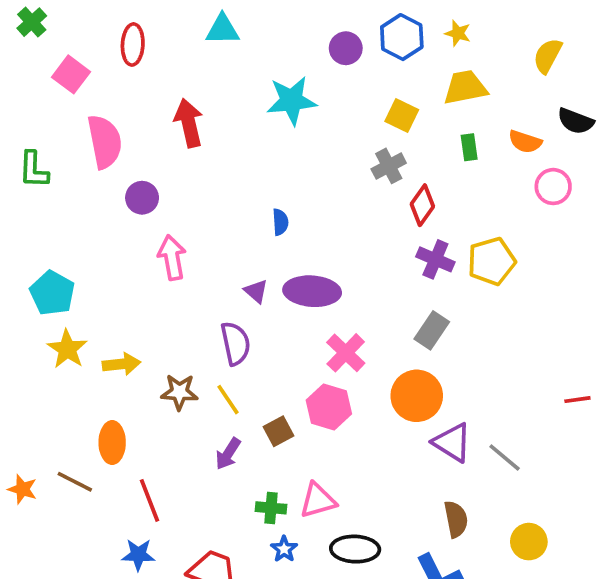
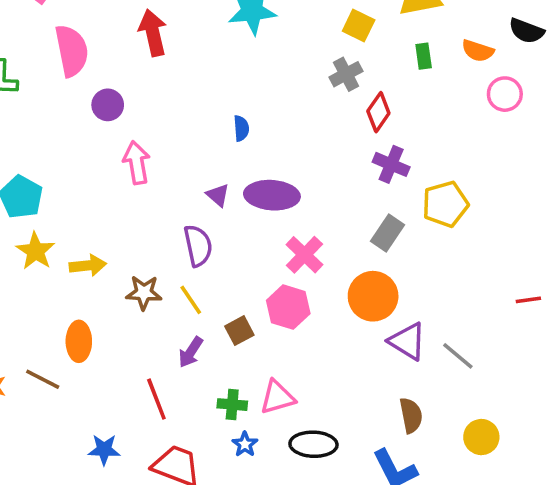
yellow pentagon: (491, 261) -> (445, 204), moved
red line: (150, 500) -> (156, 399), moved

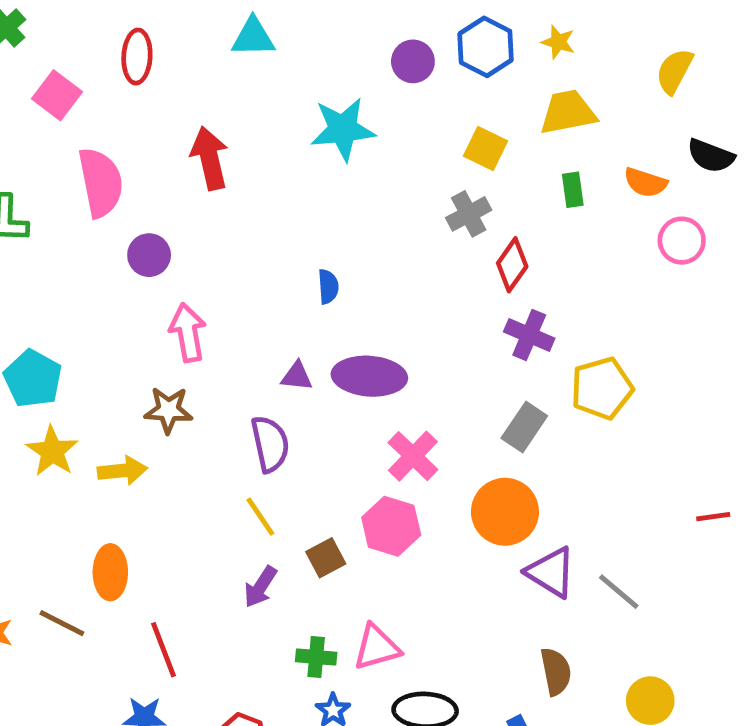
purple triangle: (218, 195) -> (297, 376), turned -35
brown star: (144, 293) -> (168, 410), moved
red line: (156, 399) -> (164, 650), moved

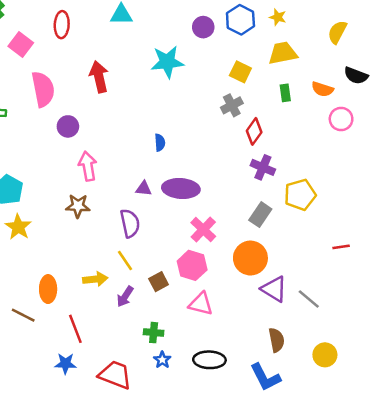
yellow arrow: (122, 471) -> (95, 279), moved
red line: (713, 517) -> (341, 247), moved
pink triangle: (377, 647) -> (201, 304), moved, turned 30

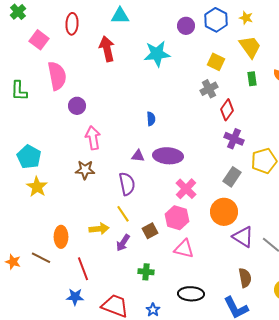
yellow trapezoid: (283, 53) -> (250, 47), turned 65
red arrow: (99, 77) -> (107, 49), moved
blue star: (162, 360) -> (153, 310), moved

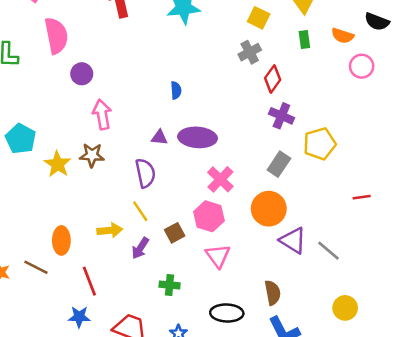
yellow star: (37, 187) -> (58, 164), moved
pink triangle: (184, 249) -> (218, 256), turned 40
brown semicircle: (245, 278) -> (273, 293), moved

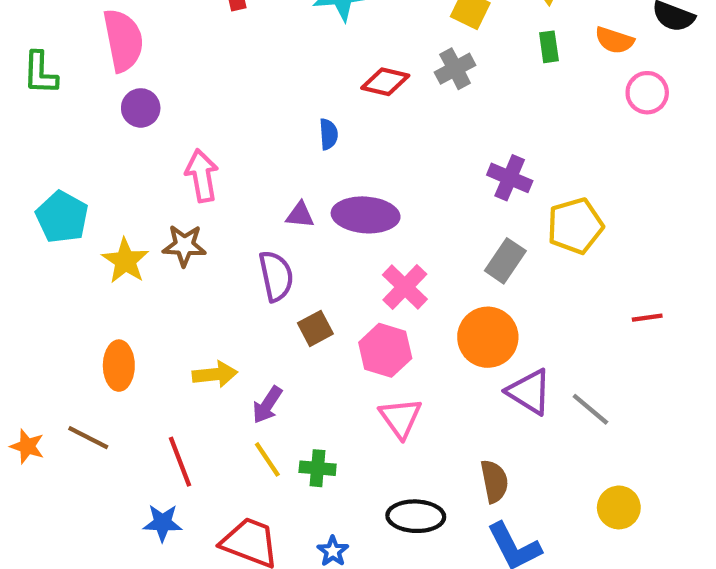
purple circle: (82, 74) -> (141, 108), moved
red diamond: (273, 79) -> (385, 82), moved, turned 68
yellow line: (140, 211) -> (267, 459), moved
brown square: (175, 233) -> (315, 328), moved
orange ellipse: (61, 240) -> (119, 366), moved

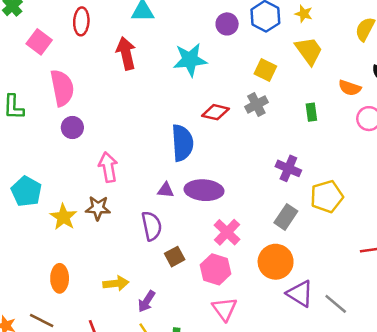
green rectangle: (549, 47) -> (311, 112), moved
blue semicircle: (328, 134) -> (182, 143), size x2.0

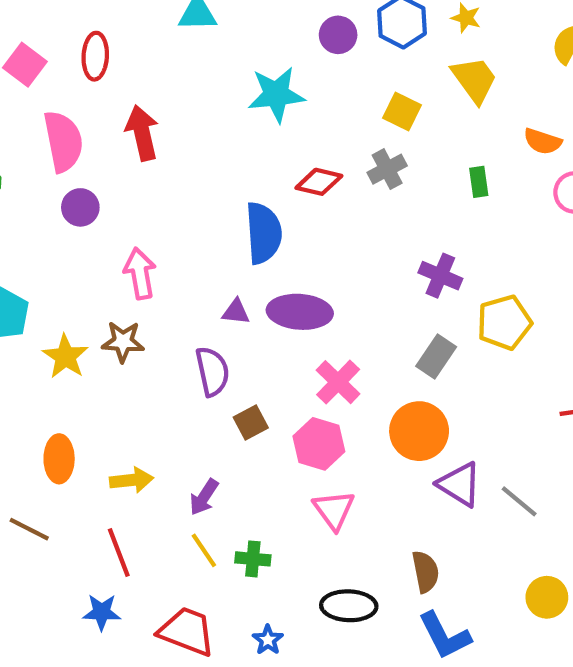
red ellipse: (81, 21) -> (95, 56), moved
red arrow: (126, 53) -> (142, 133), moved
yellow arrow: (116, 283) -> (131, 480), moved

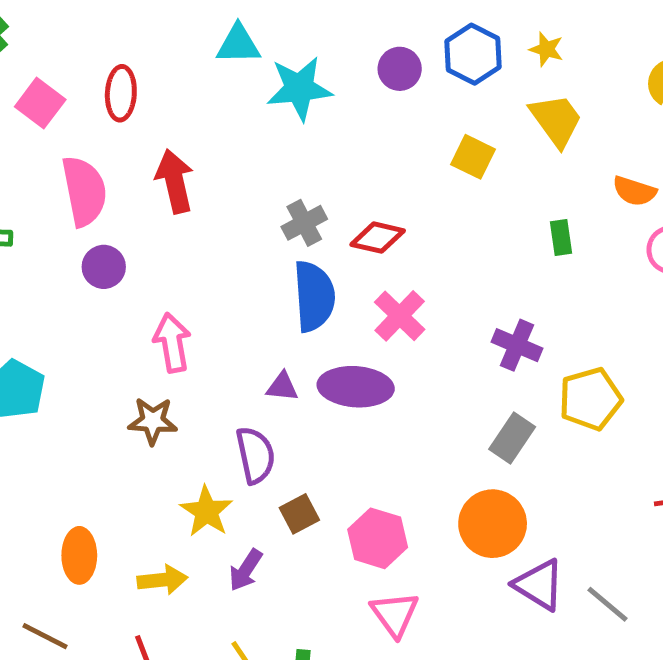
cyan star: (276, 95) -> (299, 88), moved
gray cross: (387, 169) -> (304, 223), moved
yellow star: (65, 357) -> (206, 511), moved
pink cross: (338, 382) -> (400, 316), moved
purple arrow: (204, 497) -> (246, 570), moved

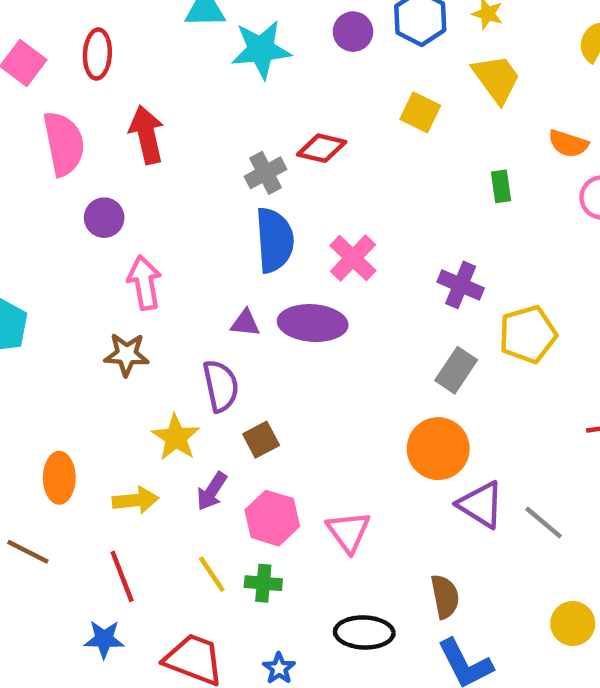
red diamond: (378, 238) -> (322, 148), moved
purple circle: (104, 267) -> (104, 218), moved
pink hexagon: (378, 538) -> (272, 518), moved

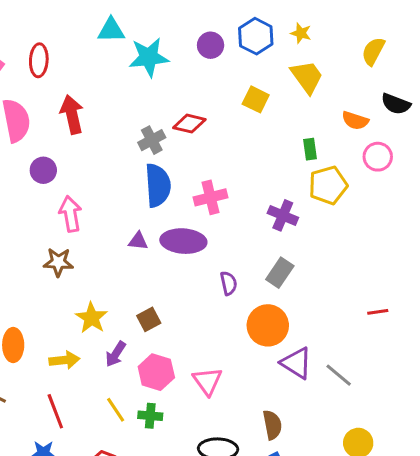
pink cross: (353, 258) -> (211, 197), turned 32
yellow pentagon: (528, 334) -> (328, 185), moved
purple semicircle: (221, 386) -> (229, 283), moved, size x0.7

